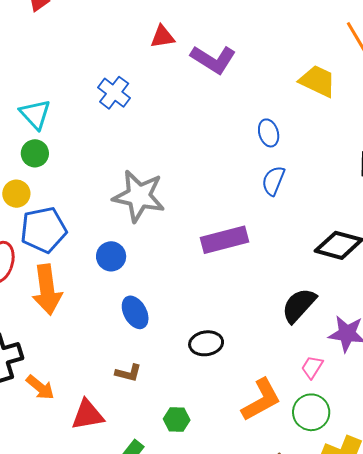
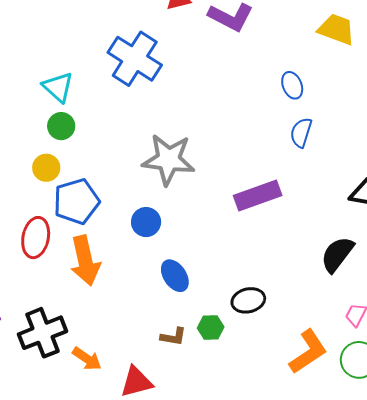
blue cross: (114, 93) -> (135, 59), size x1.6
green hexagon: (177, 420) -> (211, 328), moved

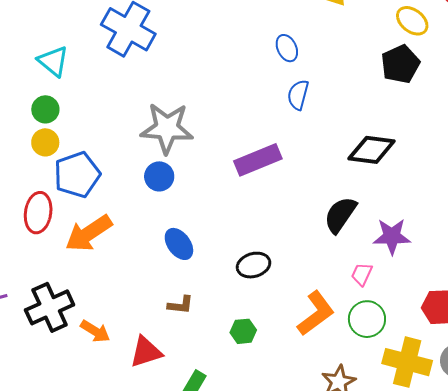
green circle: (61, 126) -> (45, 109), moved
blue circle: (146, 222) -> (159, 176), moved
orange arrow: (85, 261) -> (89, 233), turned 72
green hexagon: (211, 328) -> (243, 331), moved

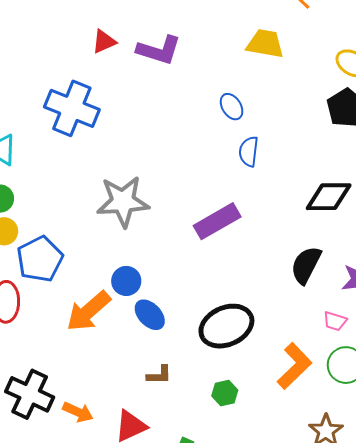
blue circle: (159, 176) -> (126, 281), moved
orange arrow: (89, 233) -> (88, 311), moved
black ellipse: (254, 265) -> (226, 326), size x1.6
pink trapezoid: (362, 274) -> (335, 321), turned -90
black cross: (50, 307) -> (30, 394), turned -33

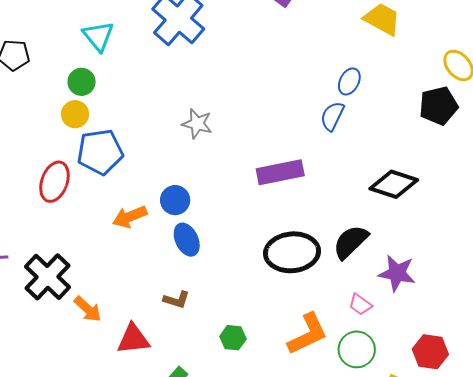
blue ellipse: (232, 107) -> (349, 81), moved, turned 40
gray star: (123, 202) -> (197, 124), size x0.6
orange arrow: (88, 311) -> (130, 217), size x0.7
black ellipse: (226, 326) -> (292, 252), moved

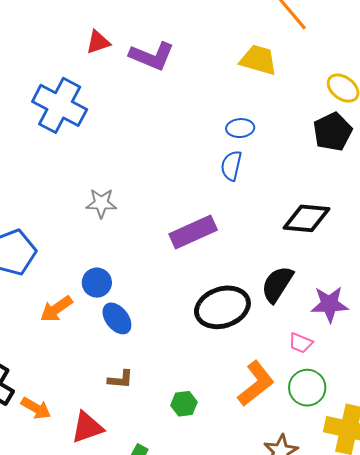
blue ellipse: (349, 81) -> (240, 128), turned 72

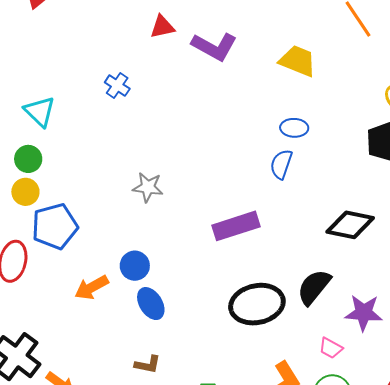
yellow trapezoid: (258, 60) -> (298, 61), moved
blue cross: (60, 105) -> (117, 85), size x0.5

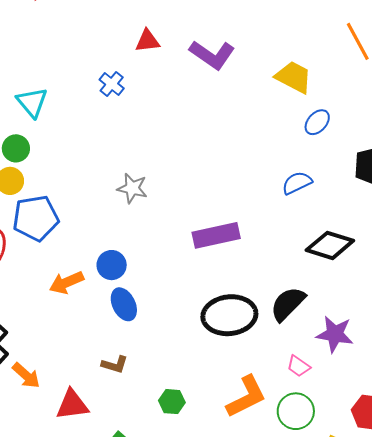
red triangle: (162, 27) -> (147, 41), moved
blue ellipse: (294, 128) -> (317, 122), moved, turned -56
blue semicircle: (281, 164) -> (297, 183), moved, turned 40

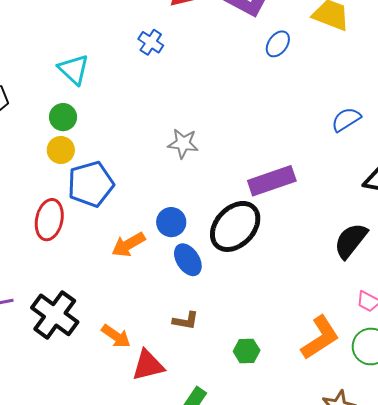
blue ellipse: (317, 122) -> (278, 44), moved
black ellipse: (229, 315) -> (235, 226), moved, turned -34
orange arrow: (26, 375) -> (116, 336), moved

